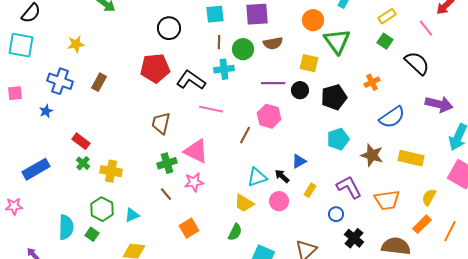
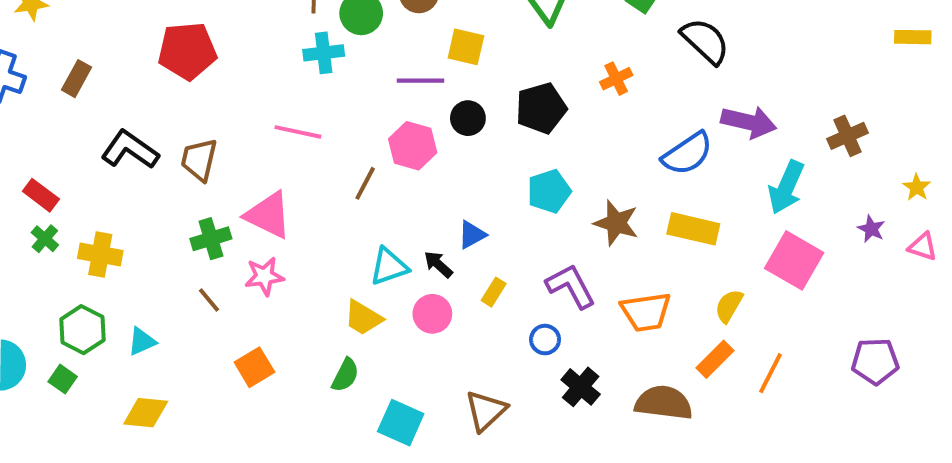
yellow square: (309, 63) -> (466, 47), moved
black L-shape: (191, 80) -> (130, 150), moved
black circle: (300, 90) -> (468, 118), moved
blue semicircle: (392, 117) -> (687, 154), moved

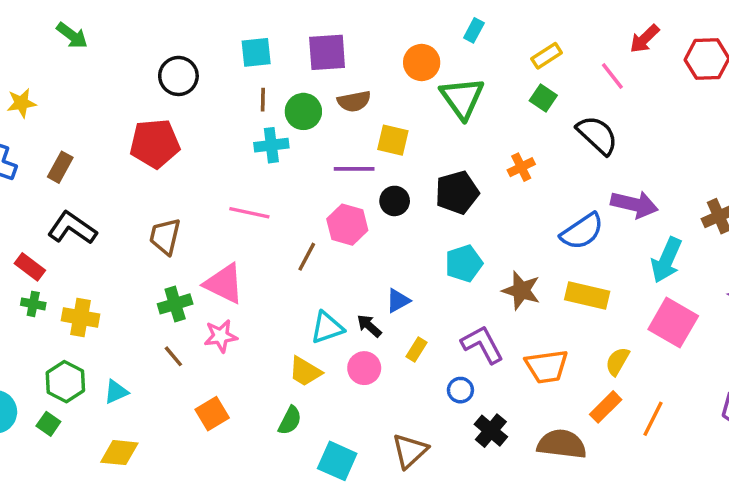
black L-shape: (130, 150) -> (72, 228), moved
green cross: (45, 239) -> (33, 304), turned -30

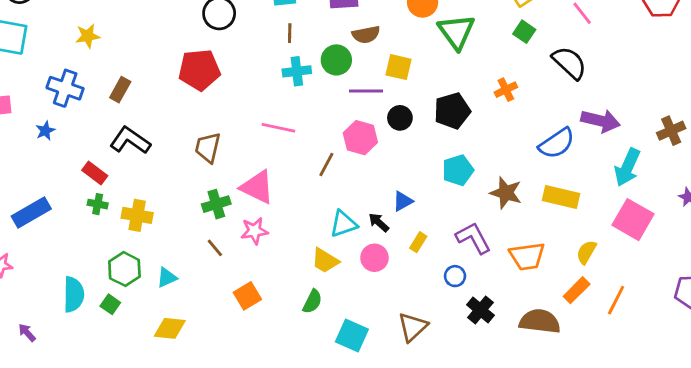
green circle: (303, 111) -> (336, 60), moved

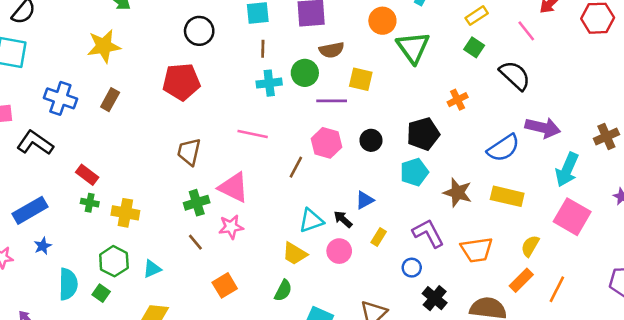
yellow star: (88, 36) -> (104, 46), moved, size x1.5
black pentagon: (452, 111) -> (423, 134), moved
black circle: (400, 118) -> (371, 140), moved
blue star: (45, 131) -> (43, 246), moved
black L-shape: (130, 140) -> (35, 143), moved

